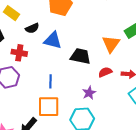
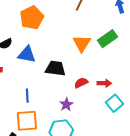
orange triangle: (111, 44) -> (82, 43), moved

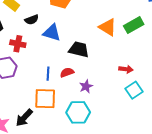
orange triangle: (82, 43) -> (108, 27), turned -36
red semicircle: (81, 83) -> (67, 72), moved

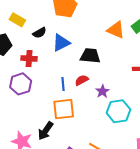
blue triangle: (52, 33) -> (61, 43), turned -36
cyan hexagon: (78, 112) -> (118, 111), moved

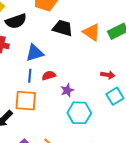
black semicircle: (39, 33) -> (16, 21), size x1.5
blue triangle: (61, 43) -> (35, 53), moved
black trapezoid: (90, 56) -> (63, 28), moved

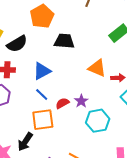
orange triangle: (92, 32) -> (97, 68), moved
blue line: (30, 76) -> (42, 94), turned -40
red semicircle: (49, 76) -> (62, 103), moved

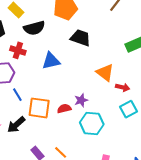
blue line: (42, 94) -> (17, 95), moved
red semicircle: (62, 103) -> (64, 109), moved

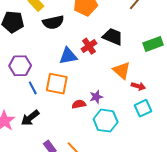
black trapezoid: (81, 38) -> (113, 37), moved
red cross: (18, 50) -> (89, 46), moved, turned 35
orange square: (39, 108) -> (57, 84), moved

